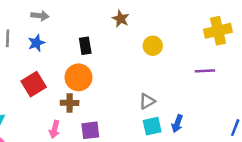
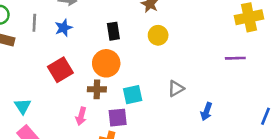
yellow circle: (153, 46) -> (158, 35), moved
cyan square: (152, 126) -> (133, 95), moved

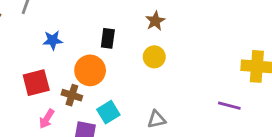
blue star: (64, 28) -> (53, 40), moved
red square: (60, 70) -> (36, 83), moved
cyan square: (133, 95) -> (108, 112), turned -36

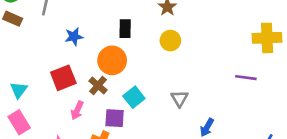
brown cross: (72, 95) -> (98, 85), turned 30
gray triangle: (156, 119) -> (179, 99), turned -42

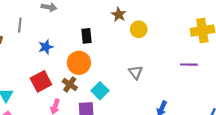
yellow circle: (170, 41) -> (139, 29), moved
gray triangle: (179, 99) -> (136, 72), moved

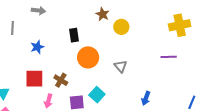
orange circle: (79, 63) -> (88, 57), moved
red square: (41, 81) -> (34, 79), turned 30
cyan square: (100, 91) -> (97, 95), moved

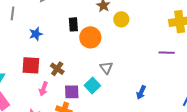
orange circle: (88, 57) -> (90, 37), moved
gray triangle: (120, 66) -> (106, 68), moved

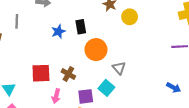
blue star: (36, 34) -> (58, 31), moved
orange circle: (90, 37) -> (96, 50), moved
blue arrow: (141, 92) -> (174, 87), moved, turned -80

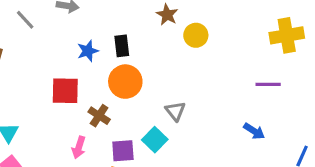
gray line: (17, 21) -> (25, 20), moved, turned -48
orange circle: (96, 50) -> (125, 82), moved
red square: (41, 73) -> (65, 91), moved
blue arrow: (174, 87) -> (254, 131), moved

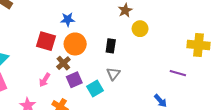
black rectangle: (122, 46) -> (111, 46), moved
orange circle: (125, 82) -> (75, 44), moved
purple square: (123, 151) -> (74, 80), moved, turned -35

